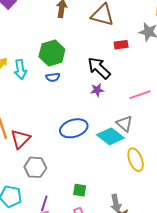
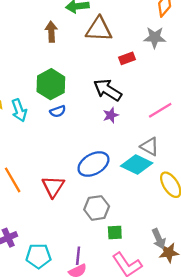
red triangle: (21, 139) -> (53, 187), moved
gray hexagon: (35, 167) -> (97, 208), moved

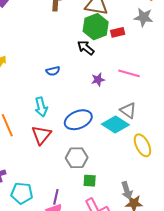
green hexagon: (51, 84) -> (96, 27), moved
black arrow: (108, 90) -> (86, 48), moved, size x0.7
cyan arrow: (19, 110) -> (41, 107), moved
pink line: (160, 110) -> (129, 73), moved, turned 40

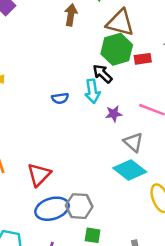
cyan arrow: (41, 107) -> (92, 91), moved
gray triangle: (128, 110) -> (133, 142), moved
blue ellipse: (78, 120) -> (52, 209), moved

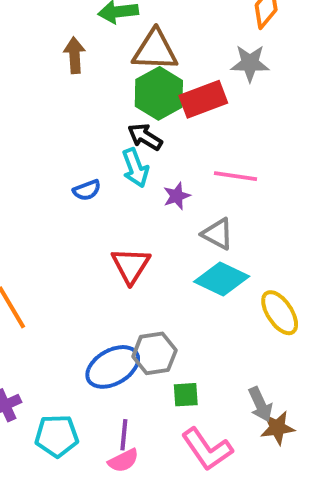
red rectangle: (143, 59) -> (203, 99), size x1.6
red triangle: (39, 175) -> (131, 265), moved

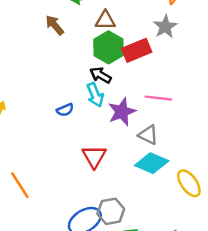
brown triangle: (155, 50) -> (105, 20), size x0.7
brown arrow: (75, 55) -> (55, 25), turned -35
gray star: (250, 63) -> (165, 27), turned -30
purple star: (177, 196) -> (122, 112), size x1.6

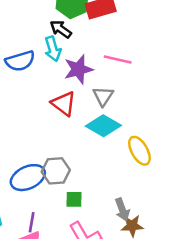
blue semicircle: (65, 110) -> (20, 61), size x1.6
gray triangle: (148, 135) -> (103, 96), turned 30
red triangle: (94, 156) -> (64, 104), moved, turned -30

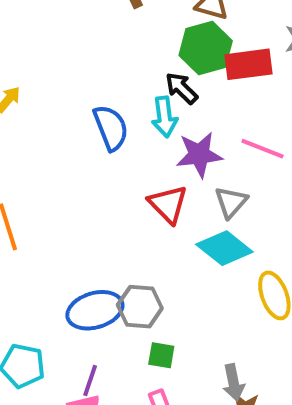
blue semicircle: (20, 61) -> (111, 128), turned -104

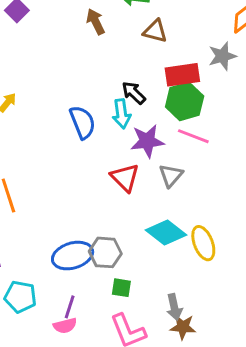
green hexagon: (206, 48) -> (185, 101), moved
cyan diamond: (224, 248) -> (166, 233), moved

